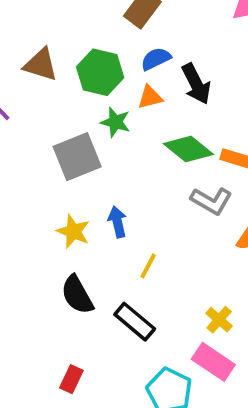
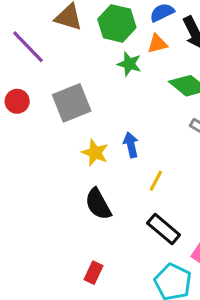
gray square: (77, 157) -> (72, 103), moved
black rectangle: (135, 322) -> (164, 229), moved

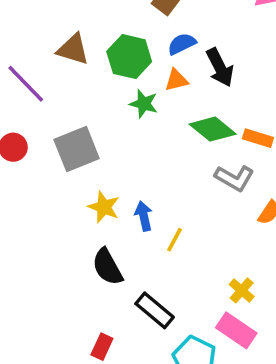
blue arrow: (131, 145) -> (144, 216), moved
black rectangle: (164, 229) -> (155, 310), moved

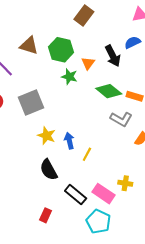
blue semicircle: (182, 44) -> (132, 42), moved
orange triangle: (176, 80) -> (88, 63), turned -40
yellow cross: (242, 290) -> (125, 183), turned -32
pink rectangle: (236, 330) -> (104, 194), moved

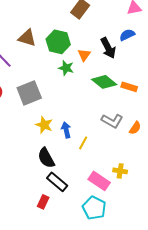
gray L-shape: (121, 119) -> (112, 121), moved
black rectangle: (76, 195) -> (57, 182), moved

